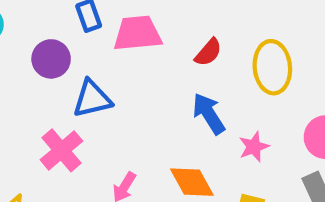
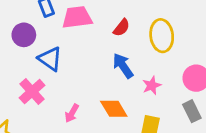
blue triangle: (92, 99) -> (50, 59), turned 50

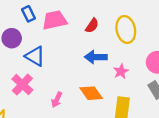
blue arrow: (123, 66) -> (96, 57), turned -50

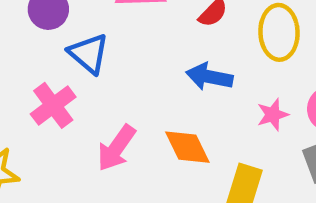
pink star: (121, 71) -> (273, 115), moved
pink arrow: (57, 100) -> (116, 148), size x1.5

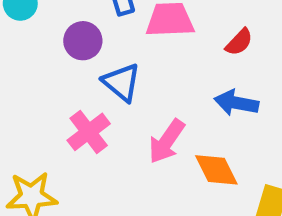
pink arrow: (116, 148) -> (167, 141), moved

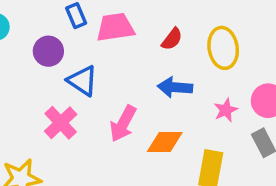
orange diamond: (216, 170) -> (165, 142), turned -57

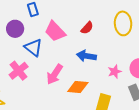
pink trapezoid: (115, 27) -> (55, 31), moved, turned -130
yellow ellipse: (223, 48) -> (123, 23), moved

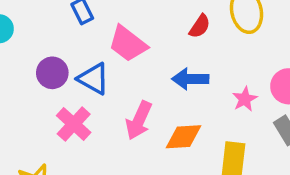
red semicircle: (87, 28) -> (200, 26), moved
purple circle: (15, 29) -> (52, 73), moved

